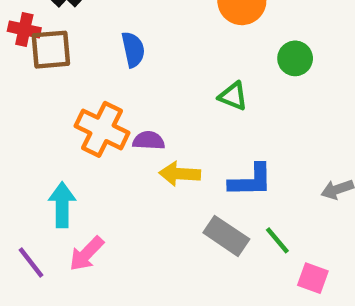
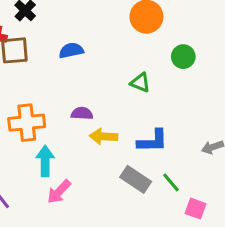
blue semicircle: (133, 50) -> (71, 50), turned -90
orange cross: (102, 129) -> (27, 123), moved, turned -32
cyan arrow: (62, 205) -> (45, 161), moved
pink arrow: (86, 254) -> (59, 192), moved

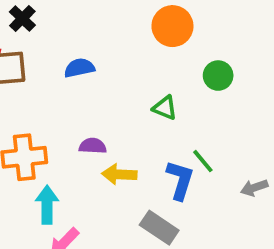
blue L-shape: (153, 141) -> (180, 180), turned -72
green line: (171, 182) -> (203, 161), moved

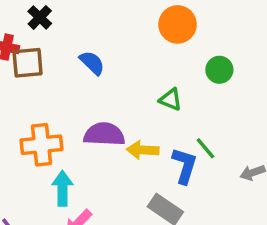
blue semicircle: (79, 68) -> (92, 63), turned 56
purple semicircle: (93, 146) -> (104, 134), size x1.6
yellow arrow: (119, 174) -> (143, 150), moved

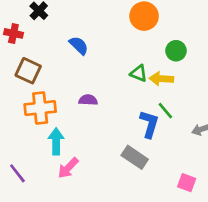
brown square: (28, 63) -> (28, 71), moved, turned 30
purple semicircle: (104, 134) -> (88, 100), size x0.6
yellow arrow: (143, 150) -> (161, 79), moved

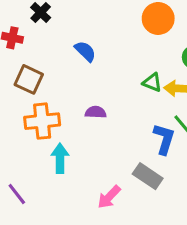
pink arrow: (68, 168) -> (109, 197), moved

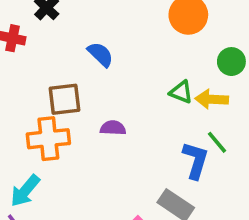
brown square: (29, 79) -> (65, 99), moved, turned -32
cyan arrow: (60, 158) -> (25, 191), moved, turned -140

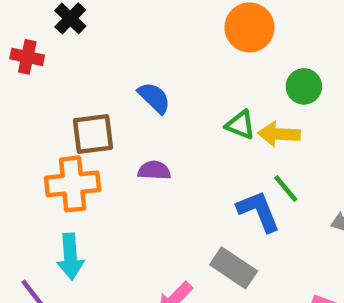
blue semicircle: (100, 54) -> (154, 98), moved
blue L-shape: (196, 160) -> (259, 211), turned -39
cyan arrow: (25, 191) -> (70, 256), moved, turned -44

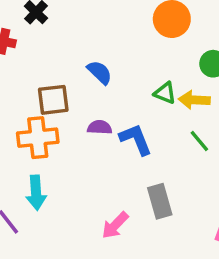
blue L-shape: (259, 211) -> (136, 139), moved
gray rectangle: (234, 268) -> (160, 201), turned 40

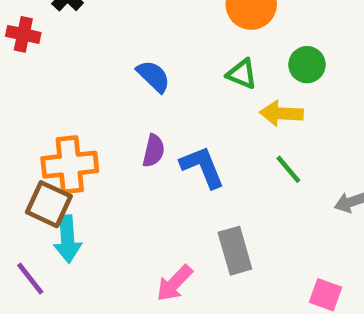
green triangle: (165, 93) -> (242, 74), moved
brown square: (53, 100) -> (49, 204), moved, turned 32
purple semicircle: (100, 127) -> (154, 151), turned 100

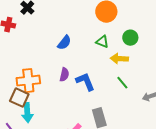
blue semicircle: (154, 76) -> (64, 43), turned 84

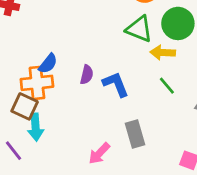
green circle: (130, 38) -> (178, 23), size x1.5
green triangle: (102, 42) -> (139, 29), size x1.5
blue semicircle: (64, 43) -> (48, 64), moved

